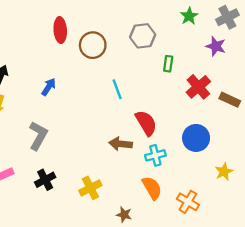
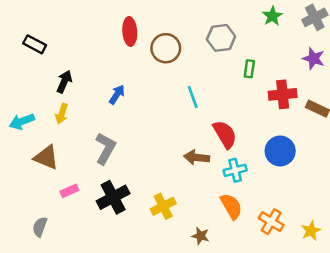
purple star: (216, 46) -> (314, 58), moved
red cross: (198, 87) -> (283, 94), turned 35
yellow star: (224, 172) -> (311, 231), moved
black cross: (45, 180) -> (113, 197), size x1.4

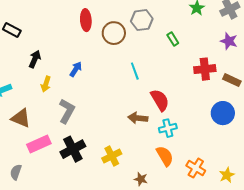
gray hexagon: (221, 38) -> (142, 20), moved
green rectangle: (249, 69) -> (173, 39), moved, turned -40
yellow arrow: (62, 114) -> (46, 84), moved
blue circle: (280, 151) -> (223, 113), moved
pink rectangle: (69, 191) -> (39, 144), size x1.6

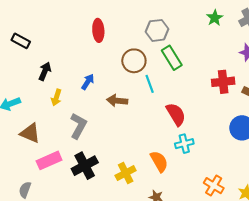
brown circle: (114, 33) -> (134, 61), moved
green rectangle: (173, 39) -> (172, 58), moved, size x1.6
brown arrow: (138, 118) -> (117, 101), moved
orange semicircle: (165, 156) -> (159, 161), moved

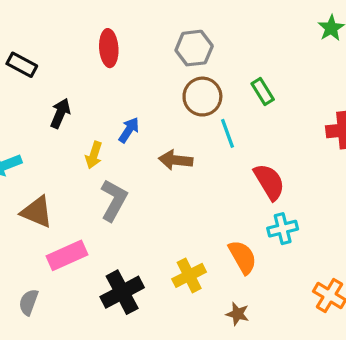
red ellipse: (98, 30) -> (109, 48), moved
gray hexagon: (157, 30) -> (194, 48), moved
green rectangle: (172, 58) -> (263, 92), size x0.7
yellow arrow: (56, 98) -> (94, 155), moved
black cross: (85, 166) -> (122, 292), moved

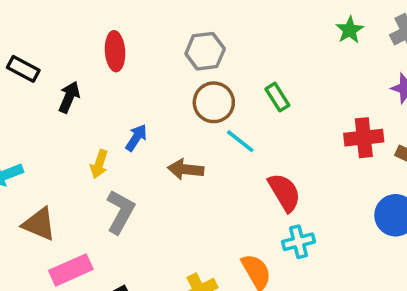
black arrow: (60, 113) -> (69, 97), moved
cyan line: (227, 133) -> (240, 141), turned -32

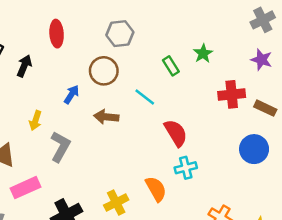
green star: (350, 30) -> (203, 53), moved
brown circle: (214, 102) -> (104, 71), moved
yellow arrow: (99, 164) -> (35, 121), moved

